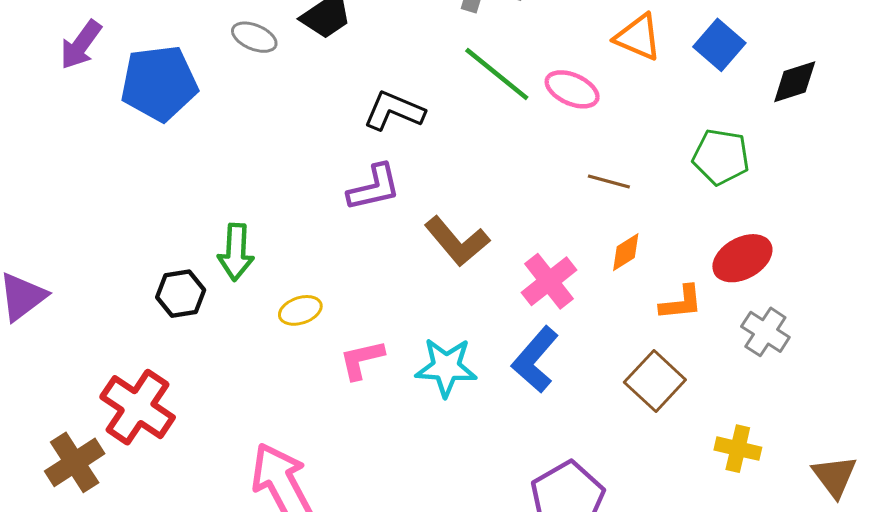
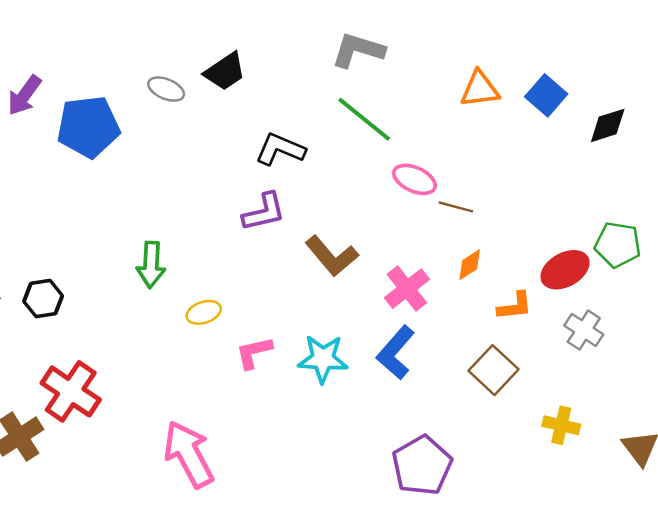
orange triangle: (638, 37) -> (480, 89), turned -30
pink ellipse: (572, 89) -> (414, 179), moved
green pentagon: (721, 157) -> (618, 245), moved
black hexagon: (181, 294) -> (43, 299), moved

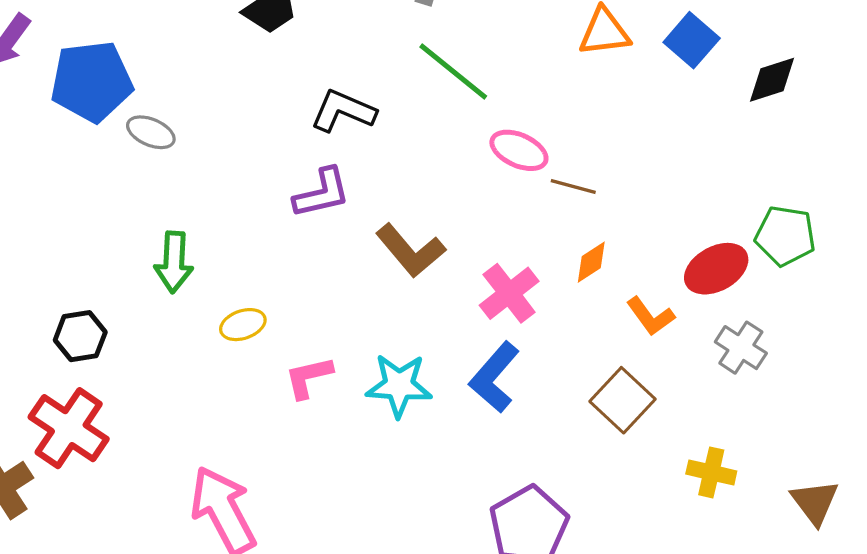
gray ellipse: (166, 89) -> (151, 132), moved
black hexagon: (43, 299) -> (80, 336), moved
orange L-shape: (515, 306) -> (650, 316), turned 60

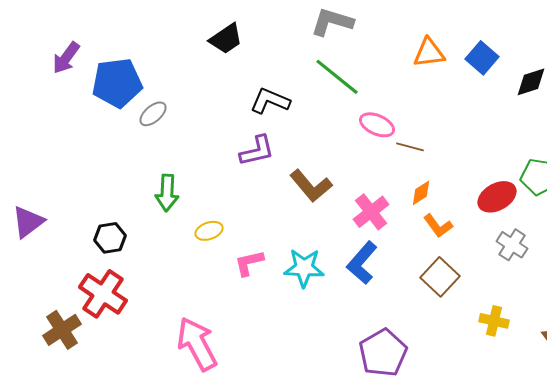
gray ellipse: (151, 132) -> (153, 114), turned -64
orange L-shape: (650, 316) -> (438, 226), moved

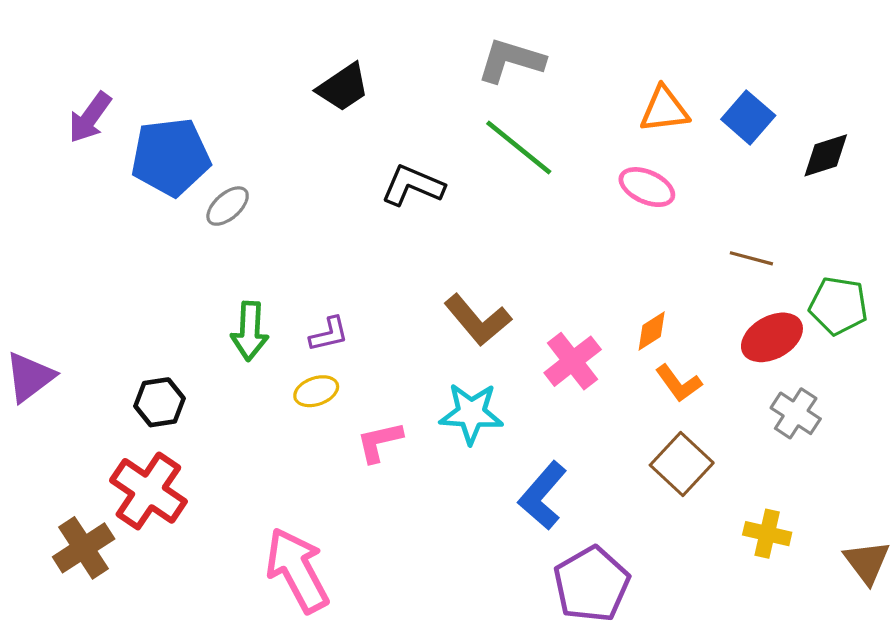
pink ellipse: (377, 125) -> (647, 187), moved
brown line: (410, 147) -> (751, 258), moved
purple L-shape: (257, 151) -> (329, 334), moved, size x0.7
blue L-shape: (362, 263) -> (542, 496), moved
cyan star: (304, 268) -> (471, 413), moved

